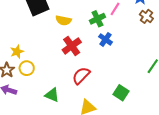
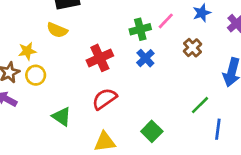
brown cross: (146, 16) -> (192, 48), moved
yellow semicircle: (63, 20) -> (57, 30), moved

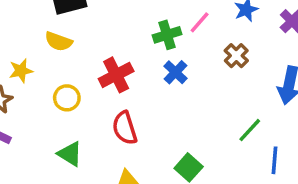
yellow circle: (36, 75) -> (67, 98), moved
red semicircle: (104, 99) -> (125, 128), turned -70

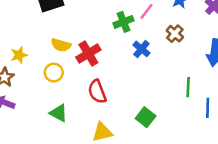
yellow semicircle: (59, 41) -> (61, 45), moved
blue cross: (175, 72) -> (141, 49), moved
green line: (250, 130) -> (188, 87), turned -36

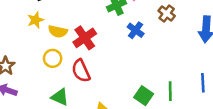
yellow star: (19, 55) -> (36, 20), moved
green line: (188, 87) -> (170, 91), moved
red semicircle: (97, 92) -> (81, 71), moved

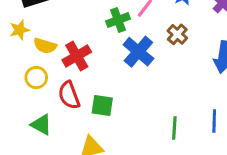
blue cross: (136, 30) -> (138, 52), size x1.5
green square: (144, 96) -> (102, 106), moved, turned -30

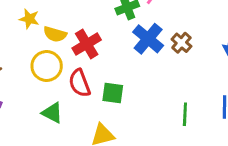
yellow star: (19, 30) -> (29, 19), turned 30
brown cross: (177, 34) -> (181, 43), moved
yellow circle: (36, 78) -> (47, 66), size x1.4

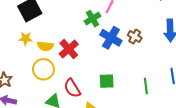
red semicircle: (80, 83) -> (72, 88), moved
green square: (113, 93) -> (107, 81), moved

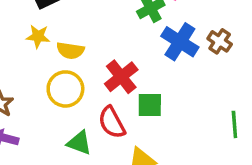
red cross: (69, 49) -> (121, 77), moved
green square: (107, 81) -> (150, 105), moved

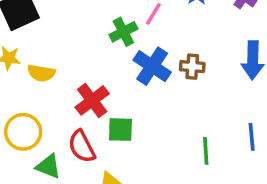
brown cross: (220, 41) -> (192, 67), turned -30
yellow circle: (65, 89) -> (23, 132), moved

